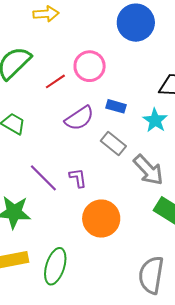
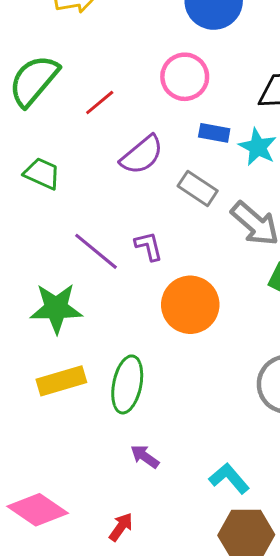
pink circle: (90, 66) -> (185, 77), moved
blue rectangle: (116, 106) -> (214, 133), moved

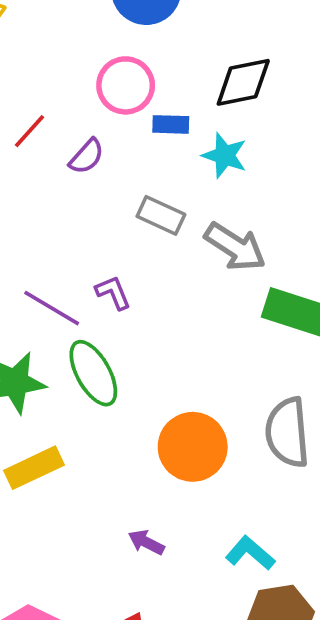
blue rectangle: (214, 133) -> (171, 124), moved
purple semicircle: (142, 155) -> (87, 156), moved, size x0.7
orange circle: (190, 305) -> (193, 447), moved
green ellipse: (127, 384) -> (93, 373), moved, turned -32

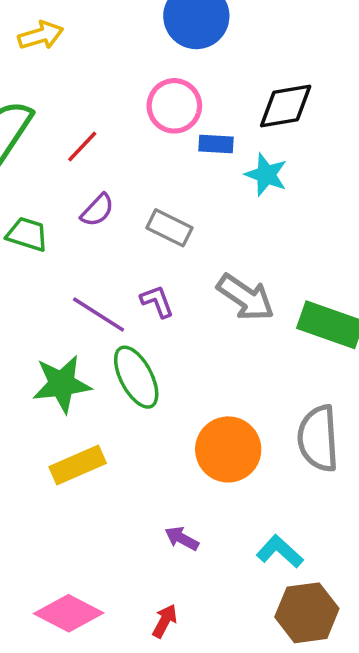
purple semicircle: (87, 156) -> (97, 210), moved
gray rectangle: (161, 215) -> (169, 228), moved
gray arrow: (235, 247) -> (246, 297), moved

